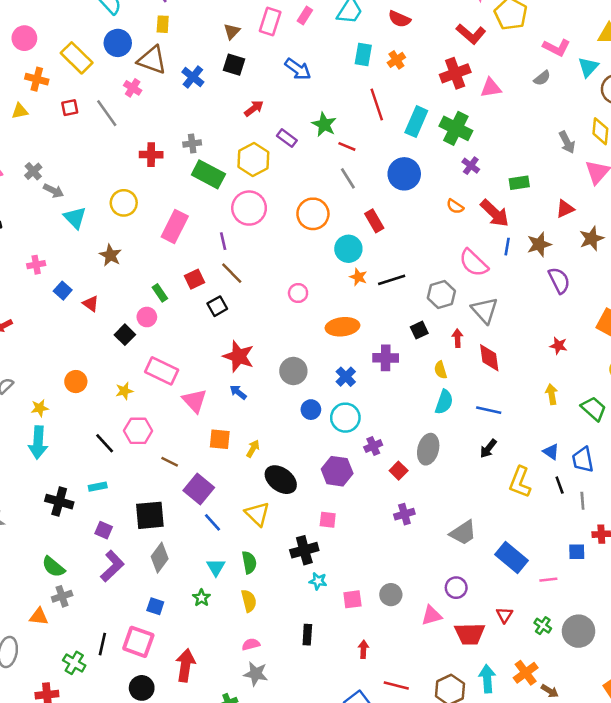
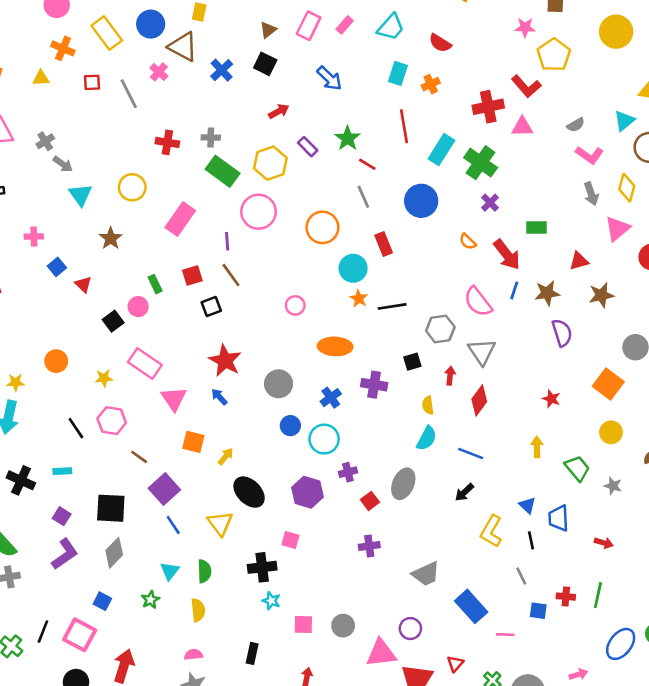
red L-shape: (471, 34) -> (526, 86), moved
pink L-shape: (556, 48) -> (589, 155), moved
red diamond: (489, 358) -> (479, 400), turned 36
gray line: (582, 501) -> (521, 576), moved, turned -30
pink triangle: (432, 616) -> (381, 653), size x1.4

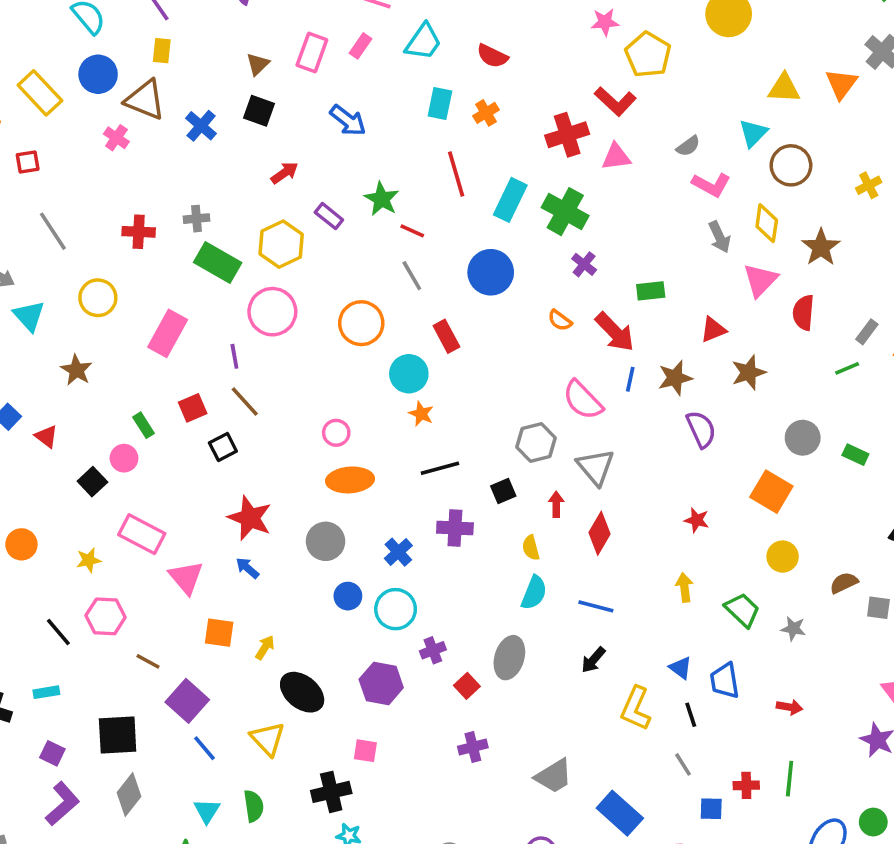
gray line: (129, 94) -> (53, 231), moved
black line: (392, 306) -> (440, 468), moved
orange ellipse: (335, 346) -> (350, 480), moved

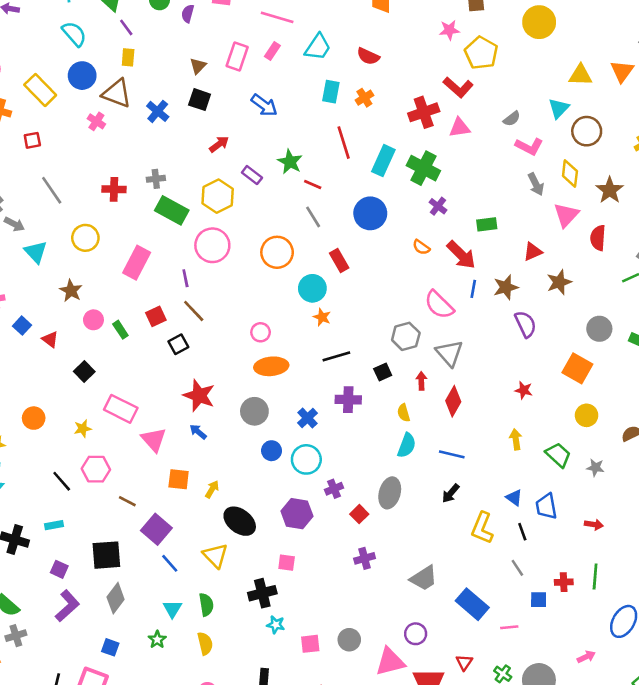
pink circle: (124, 458) -> (93, 320), moved

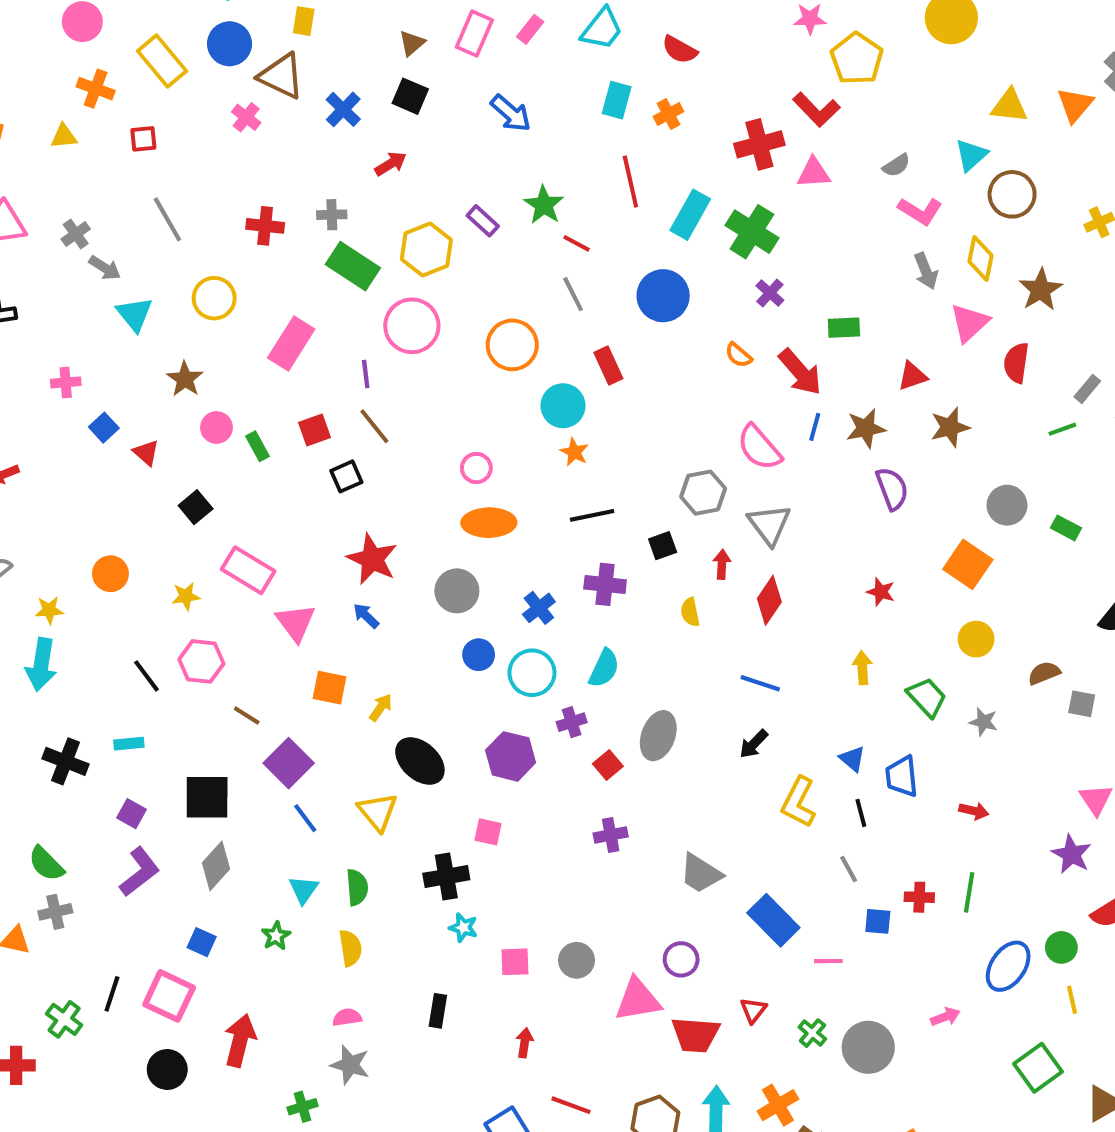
red arrow: (219, 144) -> (391, 164), moved
cyan semicircle: (407, 445) -> (604, 668), moved
gray trapezoid: (424, 578) -> (701, 873), turned 60

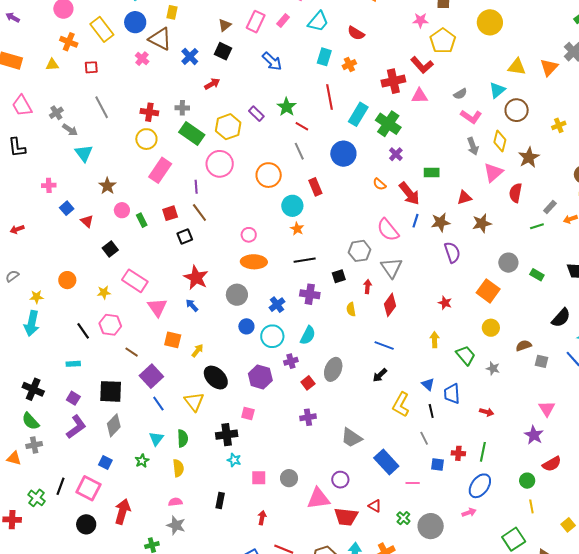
yellow circle: (214, 298) -> (146, 139), moved
black cross: (65, 761) -> (33, 389), moved
blue ellipse: (1008, 966) -> (480, 486), moved
red triangle: (753, 1010) -> (375, 506), turned -40

